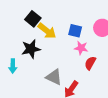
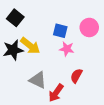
yellow arrow: (47, 31) -> (30, 46), moved
red semicircle: (90, 63) -> (76, 76), moved

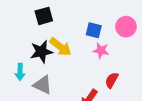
black square: (15, 18) -> (44, 16), turned 35
gray triangle: (38, 80) -> (43, 85), moved

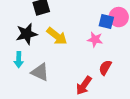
blue square: (94, 30) -> (106, 22), moved
black star: (41, 52) -> (27, 34), moved

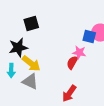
yellow arrow: (57, 36) -> (31, 64), moved
red semicircle: (105, 68) -> (72, 63), moved

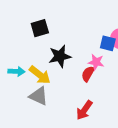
black star: (18, 48) -> (60, 56), moved
cyan arrow: (11, 71) -> (16, 71), moved, turned -88

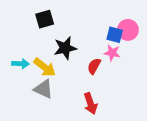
pink star: (96, 62) -> (112, 53), moved
red arrow: (84, 110) -> (90, 104), turned -54

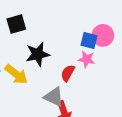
gray triangle: (43, 89) -> (54, 97), moved

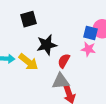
red semicircle: (68, 73) -> (64, 61), moved
gray triangle: (54, 97) -> (61, 81), turned -30

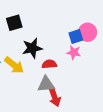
blue square: (91, 33) -> (76, 36), turned -32
red semicircle: (64, 61) -> (49, 64), turned 56

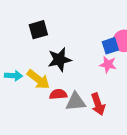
red semicircle: (49, 64) -> (58, 94), moved
red arrow: (55, 97) -> (98, 104), moved

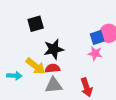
cyan arrow: (14, 76) -> (14, 76), moved
red semicircle: (58, 94) -> (53, 68), moved
gray triangle: (76, 102) -> (54, 85), moved

